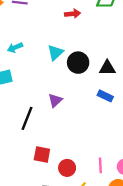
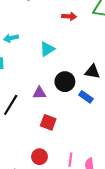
black circle: (78, 63) -> (65, 82), moved
purple triangle: (55, 100) -> (39, 93), turned 32
red square: (42, 155) -> (48, 122), moved

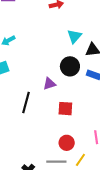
cyan triangle: (47, 49) -> (74, 36), moved

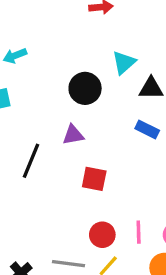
black circle: (70, 66) -> (85, 88), moved
red circle: (67, 143) -> (102, 235), moved

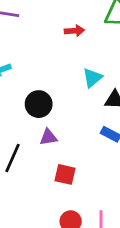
black circle: (85, 88) -> (39, 104), moved

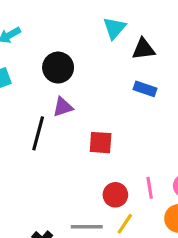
purple triangle: (48, 137) -> (63, 107), moved

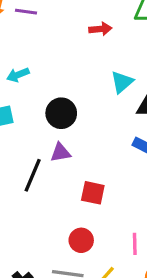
red circle: (115, 195) -> (81, 240), moved

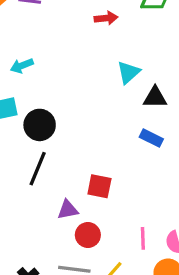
black circle: (61, 113) -> (40, 125), moved
purple triangle: (60, 153) -> (68, 210), moved

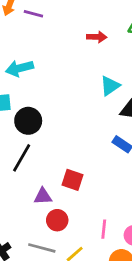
cyan arrow: (22, 66) -> (20, 68), size x1.4

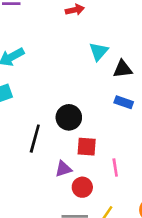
black circle: (28, 121) -> (69, 117), moved
pink line: (104, 229) -> (115, 167), moved

